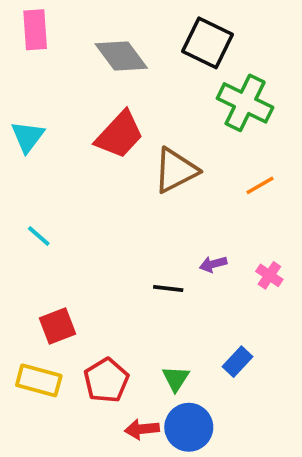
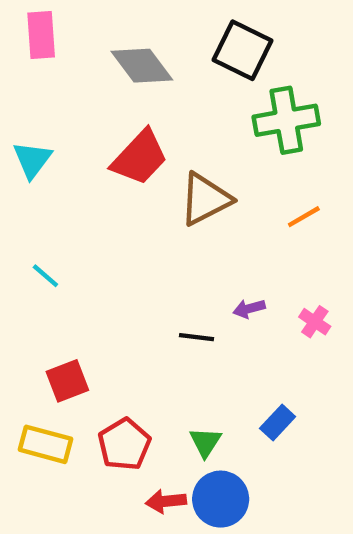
green cross: (245, 103) -> (286, 120), turned -36

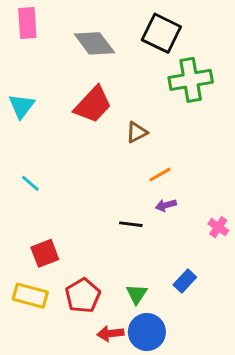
brown triangle: (205, 199) -> (137, 132), size x0.6
orange line: (304, 217) -> (160, 175), moved
pink cross: (315, 322) -> (218, 227), moved

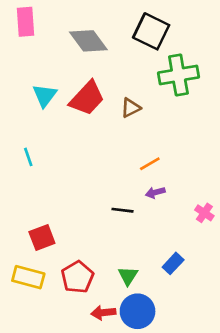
cyan triangle: (22, 106) -> (45, 95), moved
brown triangle: (137, 132) -> (131, 108), moved
cyan line: (30, 183) -> (28, 157), moved, turned 30

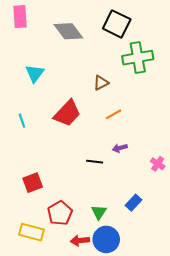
red trapezoid: (87, 98) -> (67, 113), moved
orange line: (150, 164) -> (114, 114), moved
yellow rectangle: (28, 277) -> (32, 232), moved

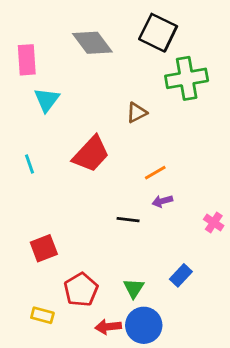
pink rectangle: (20, 17) -> (27, 60), moved
orange line: (114, 114) -> (155, 173), moved
yellow rectangle: (32, 232) -> (42, 315), size x0.7

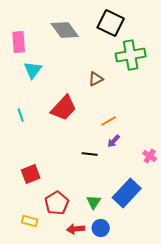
purple arrow: (162, 201) -> (114, 141), turned -32
blue rectangle: (181, 275) -> (127, 193), size x1.8
blue circle: (144, 325) -> (101, 228), size x0.7

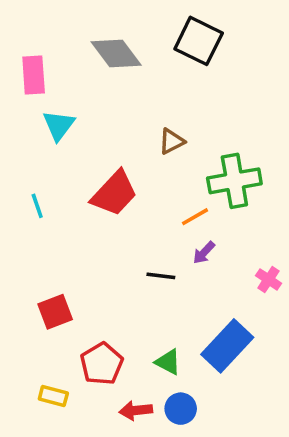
green cross: (131, 55) -> (234, 181), moved
green triangle: (94, 202) -> (168, 362), turned -35

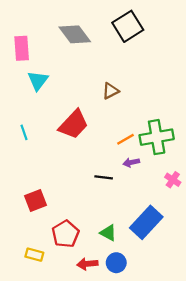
black square: (199, 41) -> (128, 26), turned 32
green cross: (234, 181) -> (157, 137), moved
purple arrow: (204, 253) -> (131, 162), turned 35

